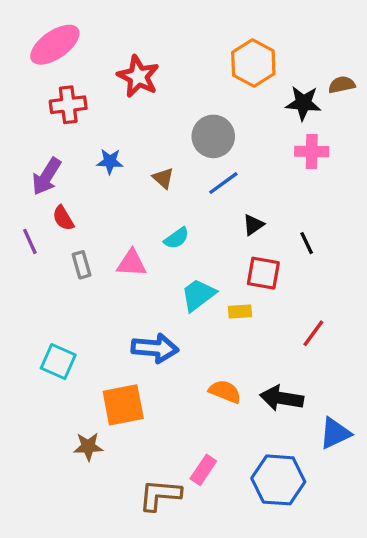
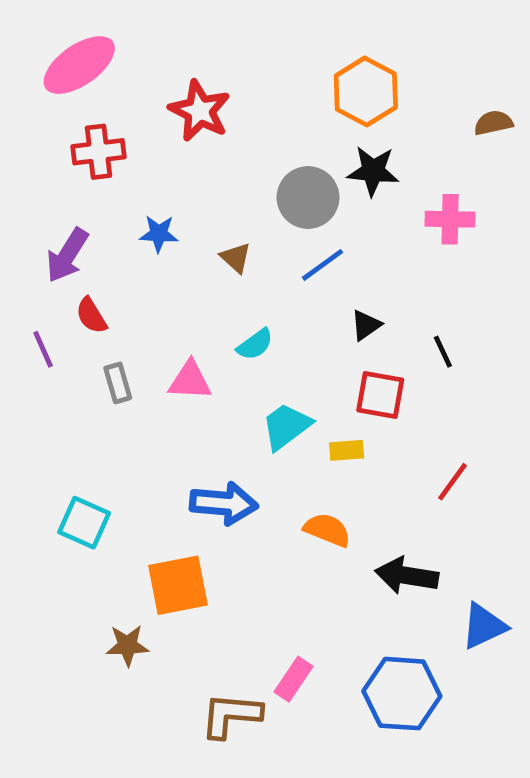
black star: (303, 103) -> (373, 171), moved
orange semicircle: (225, 392) -> (327, 530), moved

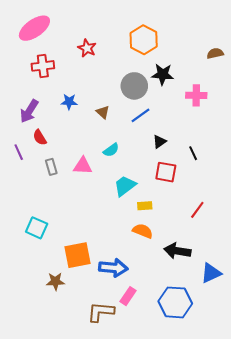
orange hexagon: (366, 92) -> (144, 40), moved
red star: (200, 111) -> (87, 48), size x0.7
yellow rectangle: (347, 450) -> (145, 206), moved
blue arrow: (224, 503) -> (113, 268), moved

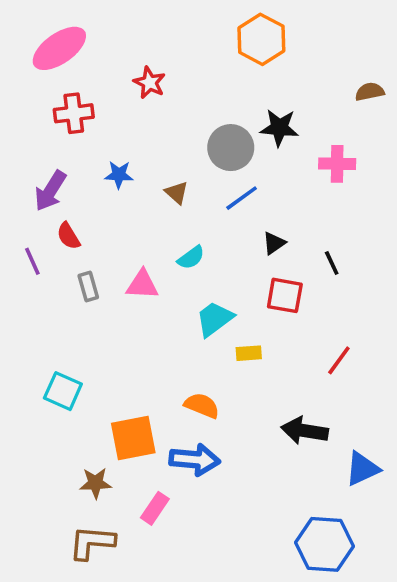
orange hexagon: (144, 40) -> (261, 39), moved
orange semicircle: (143, 231) -> (202, 405), moved
pink rectangle: (128, 296) -> (155, 508), moved
blue hexagon: (175, 302) -> (324, 544), moved
brown L-shape: (101, 312) -> (92, 543), moved

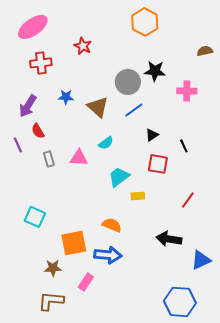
brown triangle: (177, 193) -> (98, 107), size x1.6

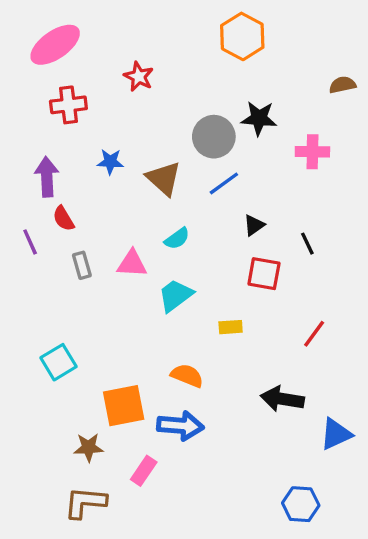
purple arrow: (28, 106) -> (47, 177), turned 145
cyan trapezoid: (119, 177) -> (175, 295), moved
cyan square: (35, 217) -> (58, 362), turned 35
blue hexagon: (180, 302) -> (301, 504), size x0.7

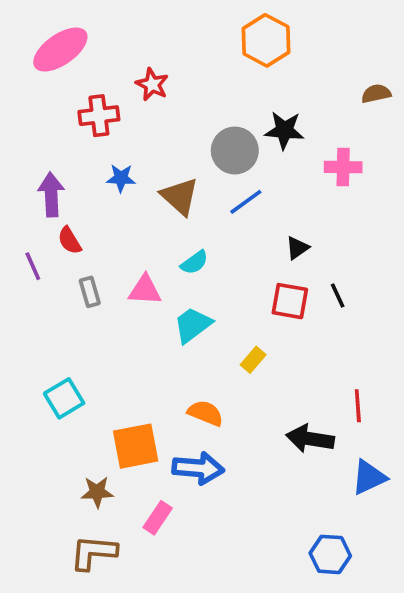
red cross: (68, 105) -> (99, 116), moved
black triangle: (254, 225) -> (297, 248), moved
black line: (307, 244) -> (338, 296), moved
yellow rectangle: (231, 327) -> (253, 360), turned -45
red line: (314, 334) -> (358, 406), moved, turned -40

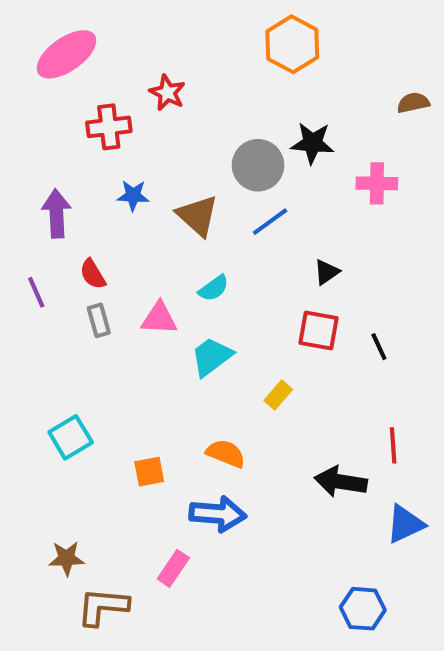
red semicircle: (70, 240) -> (93, 274), moved
black line: (338, 296) -> (379, 347), moved
orange square: (136, 446) -> (149, 472), moved, size x0.6
brown star: (97, 492) -> (67, 558), moved

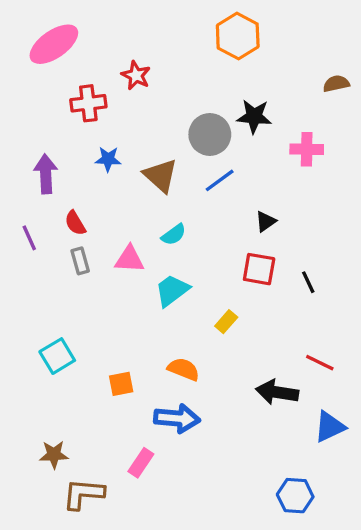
red line: (393, 445) -> (320, 363), turned -60

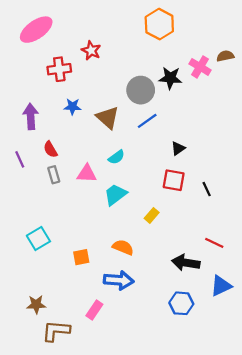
pink cross: (307, 149) -> (200, 67), moved, turned 30
blue hexagon: (295, 496) -> (181, 303), moved

